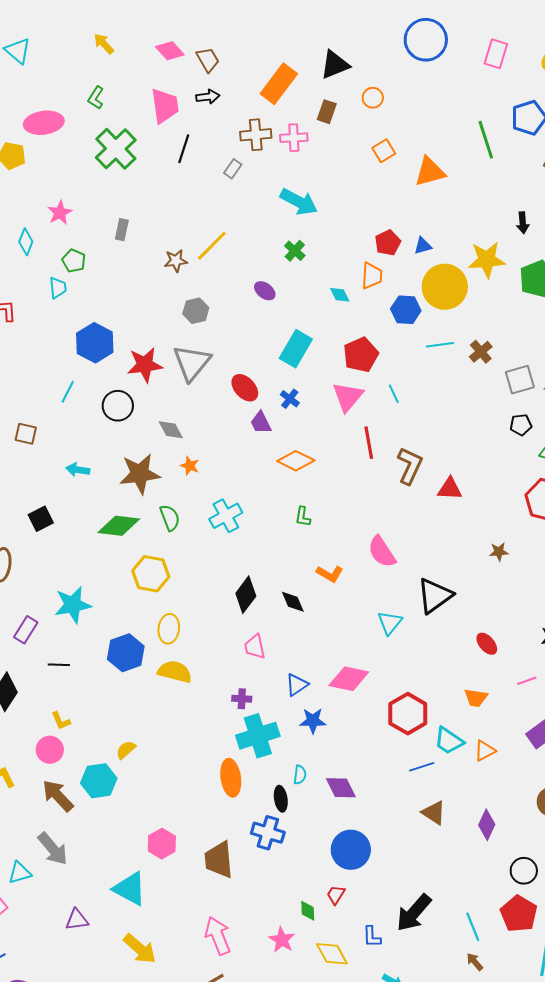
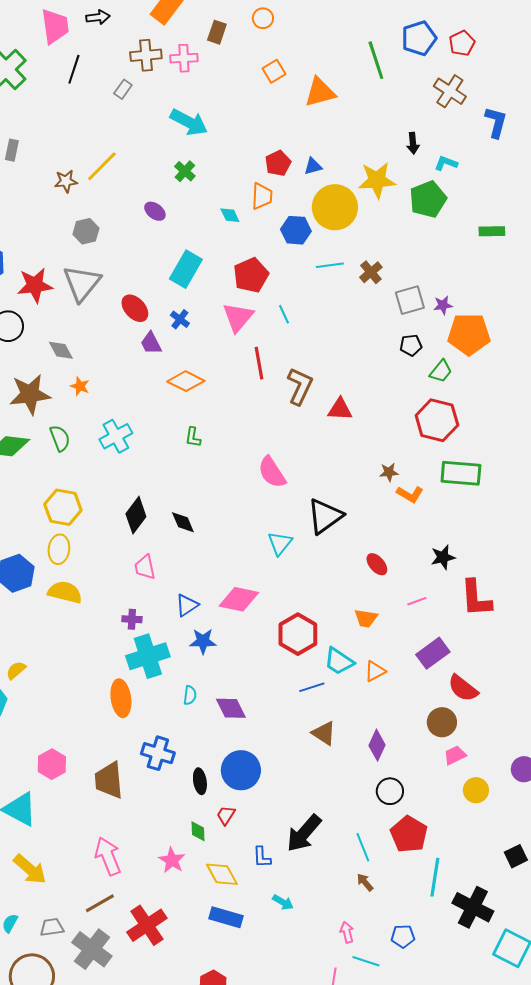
yellow hexagon: (151, 574) -> (63, 507), moved
orange L-shape: (330, 574) -> (410, 494), moved
black ellipse: (281, 799) -> (200, 781), moved
black circle: (524, 871) -> (390, 791), moved

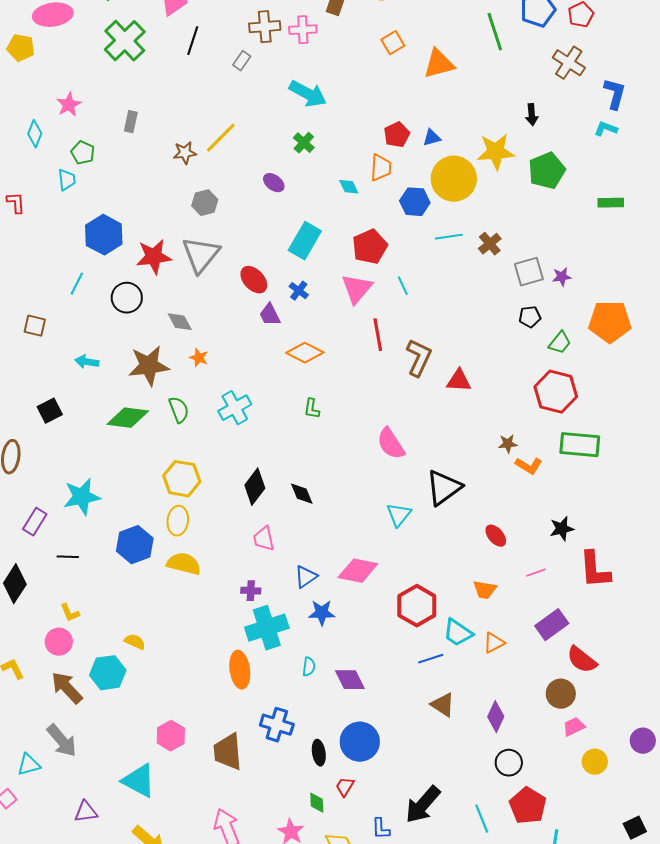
cyan L-shape: (446, 163) -> (606, 129), moved
orange pentagon: (469, 334) -> (610, 322), moved
yellow semicircle: (16, 670) -> (135, 642), turned 65

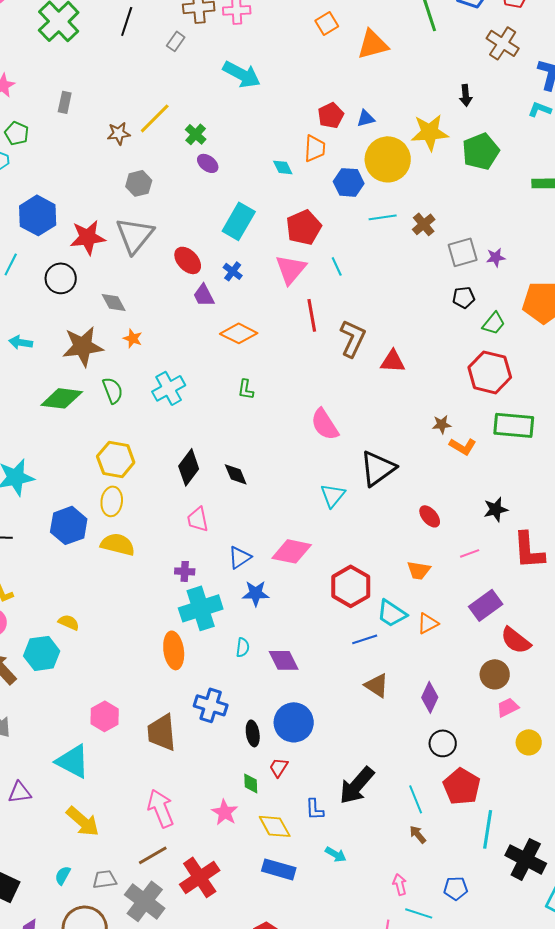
green cross: (304, 143) -> (196, 134), moved

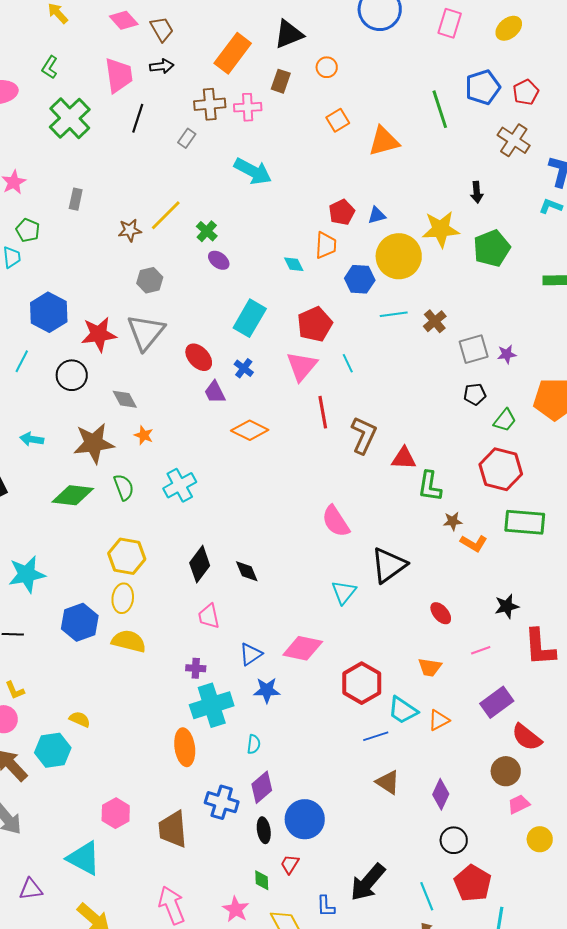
green L-shape: (246, 389) -> (430, 486), moved, size x1.5
purple diamond: (284, 660) -> (262, 787), moved, turned 76

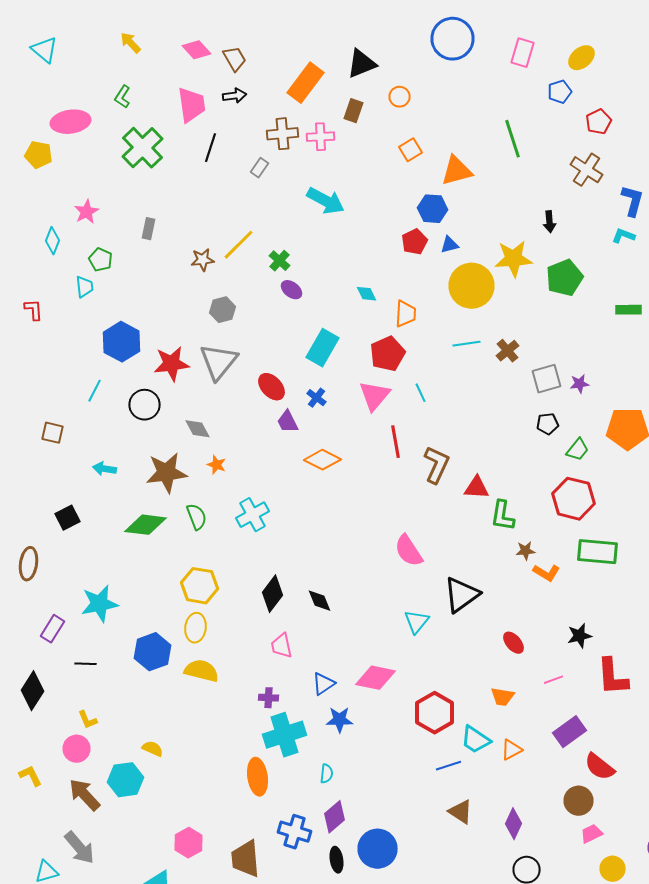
blue pentagon: (483, 87) -> (560, 92), moved, size x0.7
orange trapezoid: (326, 245) -> (406, 314), moved
blue hexagon: (360, 279) -> (432, 209), moved

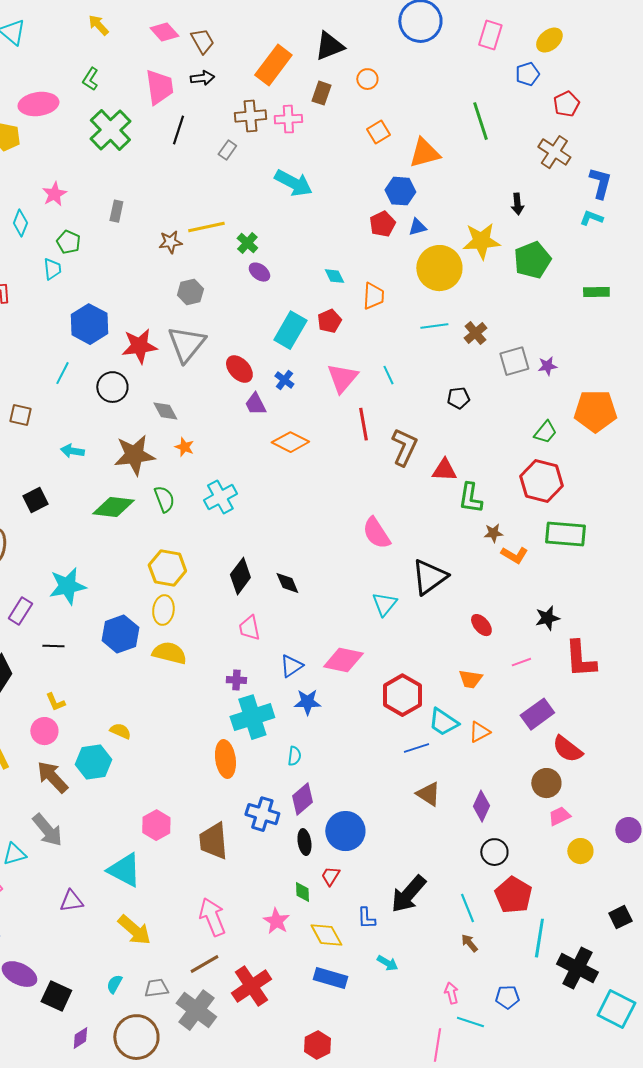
yellow line: (238, 245) -> (206, 227), turned 33
red pentagon: (388, 354) -> (329, 321), moved, size x0.7
black pentagon: (548, 424) -> (458, 398), moved

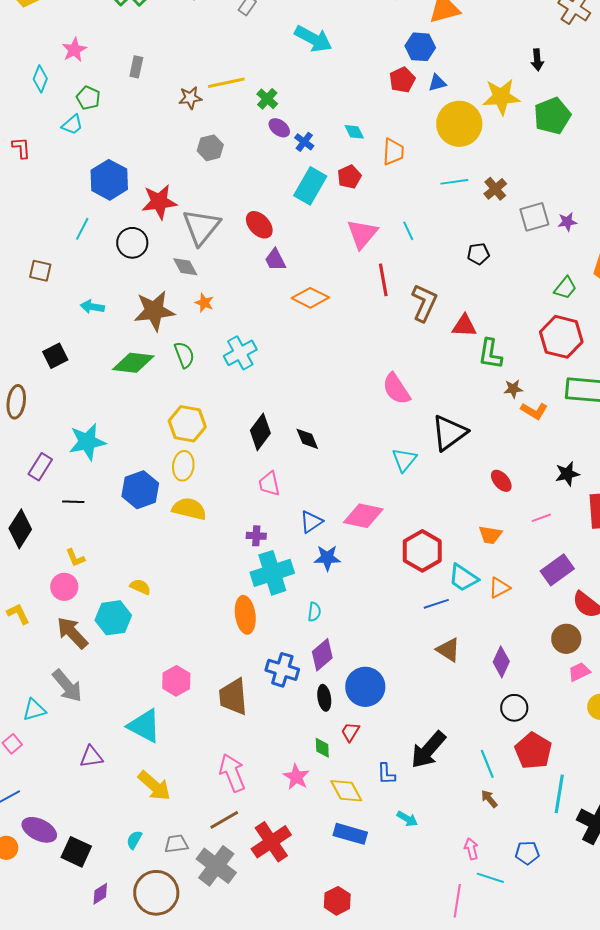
cyan trapezoid: (52, 269) -> (72, 125), turned 55
gray triangle: (186, 344) -> (201, 227), moved
blue cross: (284, 380) -> (304, 142), moved

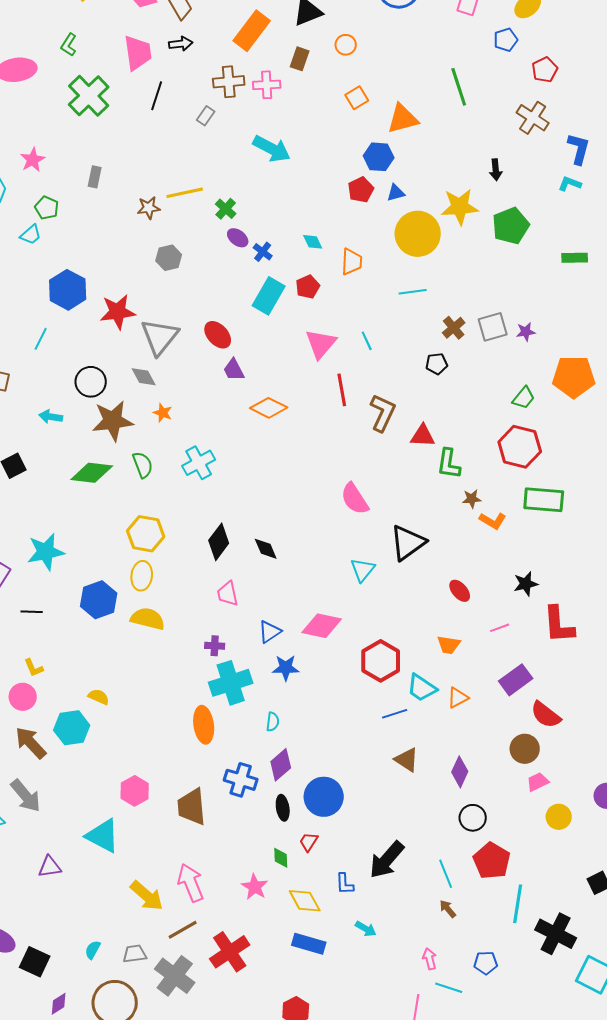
brown cross: (495, 189) -> (454, 328), moved
black circle: (132, 243) -> (91, 382), moved
yellow arrow: (154, 786) -> (147, 896), moved

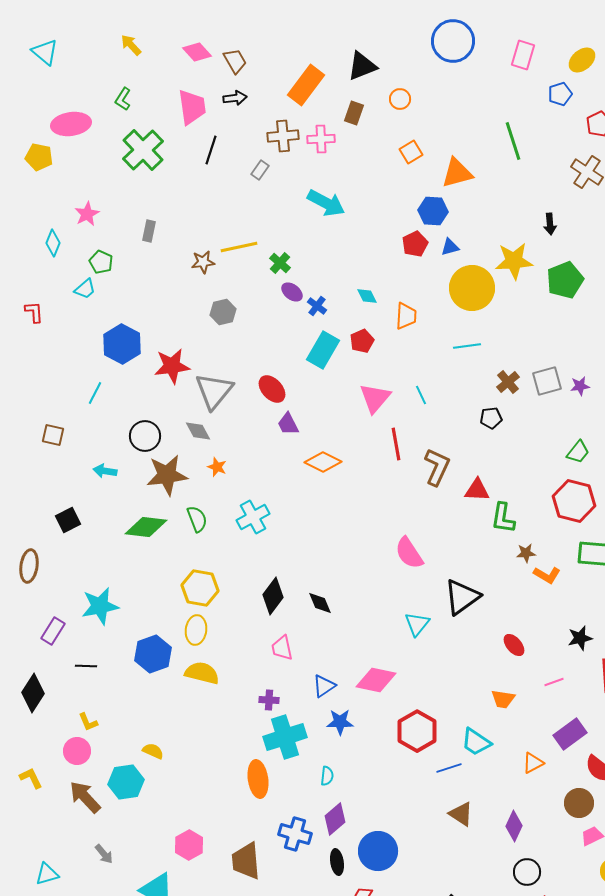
red hexagon: (381, 661) -> (417, 731), moved
orange triangle: (458, 698) -> (533, 763), moved
gray arrow: (26, 796) -> (104, 854), moved, size x0.6

